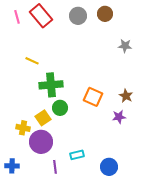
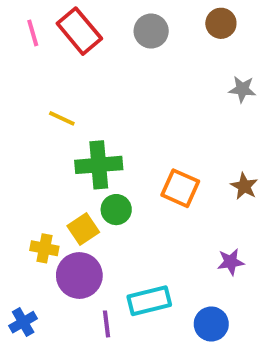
brown circle: (105, 14) -> (221, 23), moved
purple star: (119, 117) -> (231, 262), moved
cyan rectangle: (77, 155) -> (149, 301), size x1.5
blue cross: (12, 166) -> (23, 322), turned -32

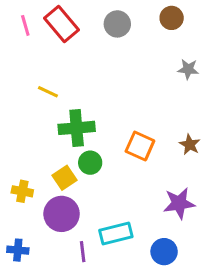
yellow cross: (44, 248) -> (22, 191), moved
purple star: (231, 262) -> (179, 203), size x1.5
blue cross: (23, 322) -> (18, 250), turned 35

